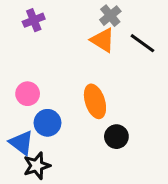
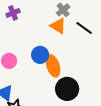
blue circle: (47, 123) -> (40, 55), moved
black circle: (116, 137) -> (67, 89), size x1.5

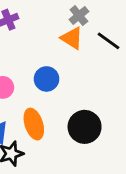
orange ellipse: (53, 66) -> (34, 124), moved

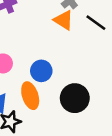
blue circle: (47, 79) -> (41, 71), moved

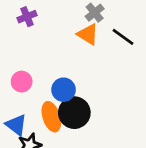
black circle: (75, 98) -> (74, 113), moved

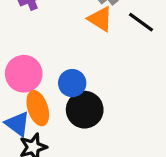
pink circle: (22, 82) -> (24, 74), size x1.5
orange ellipse: (51, 117) -> (38, 108), moved

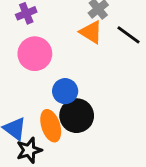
pink circle: (24, 74) -> (35, 54), moved
orange ellipse: (38, 108) -> (51, 126), moved

